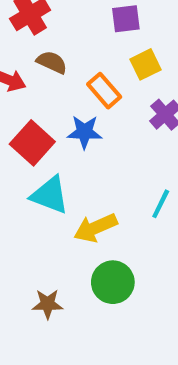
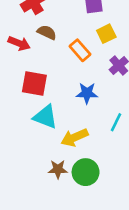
blue star: (85, 132) -> (87, 93), moved
red square: (32, 143) -> (34, 84), turned -32
brown star: (48, 304) -> (58, 169), moved

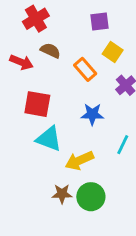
yellow square: (106, 34) -> (113, 52), turned -30

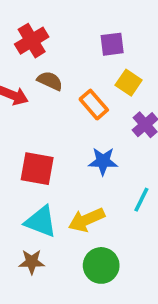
red square: (37, 104) -> (37, 169), moved
cyan triangle: (49, 139) -> (41, 222), moved
brown star: (62, 194) -> (32, 262), moved

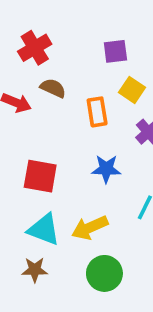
orange rectangle: (94, 105) -> (97, 112), turned 32

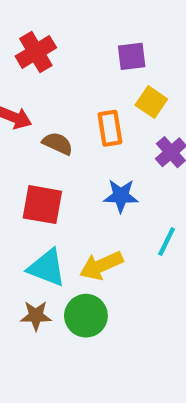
brown semicircle: (53, 88) -> (58, 144), moved
green circle: (104, 273) -> (86, 316), moved

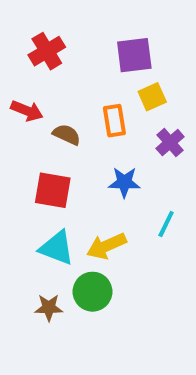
purple square: (132, 56) -> (134, 55), size x1.4
yellow square: (151, 102) -> (152, 97), turned 32
brown star: (36, 316) -> (49, 308), moved

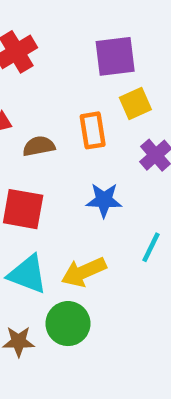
brown semicircle: (67, 135) -> (39, 146), turned -36

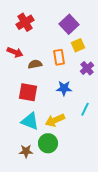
purple square: (115, 56) -> (69, 24), turned -36

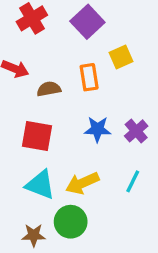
purple square: (69, 24) -> (87, 22), moved
purple cross: (87, 68) -> (136, 131), moved
cyan line: (85, 109) -> (133, 181), moved

